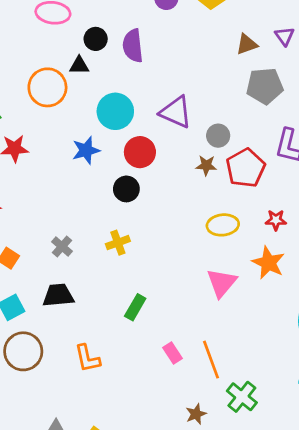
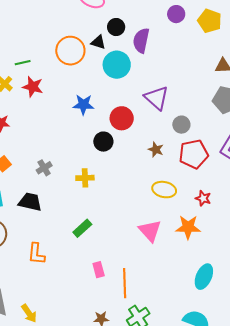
cyan circle: (115, 111) -> (117, 65), moved
brown star: (206, 166) -> (156, 150), moved
orange star: (268, 263) -> (188, 227), turned 30
pink triangle: (222, 283) -> (150, 231), turned -40

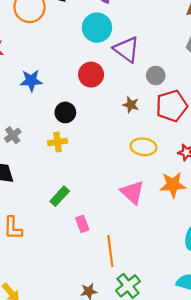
cyan circle: (117, 65) -> (97, 28), moved
blue star: (83, 105) -> (31, 81), moved
black circle: (103, 142) -> (65, 112), moved
pink rectangle: (99, 270) -> (82, 224), moved

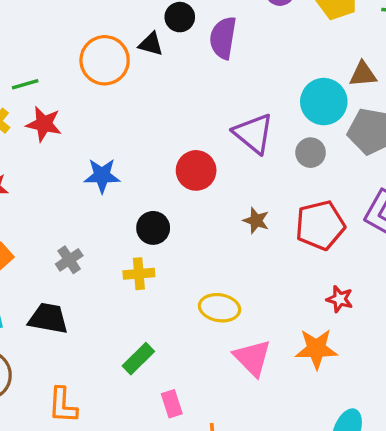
cyan circle: (97, 28) -> (324, 102), moved
gray circle: (156, 75) -> (311, 153), moved
yellow ellipse: (144, 147) -> (220, 308), moved

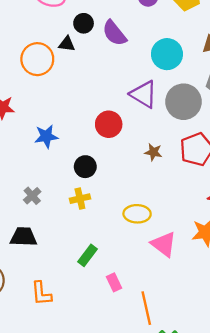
purple semicircle: (223, 38) -> (114, 33), turned -40
cyan circle: (324, 102) -> (167, 54), moved
gray circle: (311, 153) -> (183, 102), size x1.8

